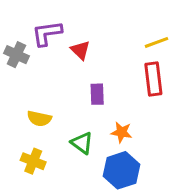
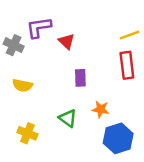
yellow semicircle: (39, 119) -> (22, 85), moved
blue hexagon: (121, 170) -> (118, 138), moved

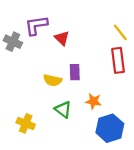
yellow line: (130, 35) -> (120, 32), turned 72
yellow semicircle: (22, 85) -> (53, 80), moved

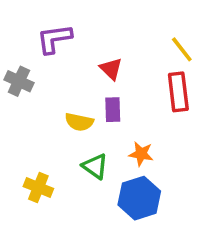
red triangle: (62, 38) -> (111, 69), moved
gray cross: (13, 42) -> (19, 81), moved
blue hexagon: (110, 128) -> (139, 198), moved

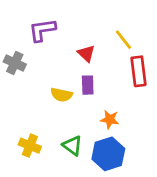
yellow line: (182, 49) -> (123, 40), moved
green triangle: (95, 166) -> (73, 146), moved

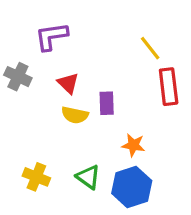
red triangle: (86, 53) -> (68, 83), moved

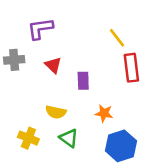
gray cross: (18, 77) -> (14, 60), turned -30
yellow semicircle: (75, 115) -> (56, 112), moved
blue hexagon: (132, 187) -> (121, 146), moved

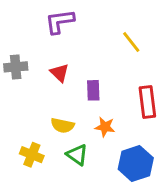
purple L-shape: (40, 29) -> (60, 22), moved
red rectangle: (131, 68) -> (147, 102), moved
orange star: (104, 113) -> (105, 127), moved

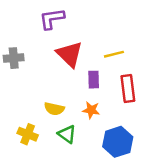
yellow line: (131, 42) -> (114, 54), moved, turned -66
red triangle: (60, 73) -> (70, 54), moved, size x1.6
purple rectangle: (93, 90) -> (94, 80), moved

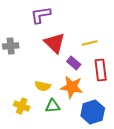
purple rectangle: (94, 80) -> (74, 63), turned -48
orange star: (91, 110) -> (72, 87), size x1.6
green triangle: (67, 134) -> (53, 106), turned -42

